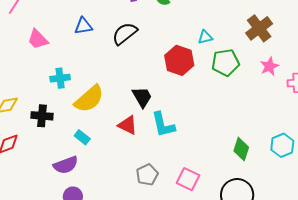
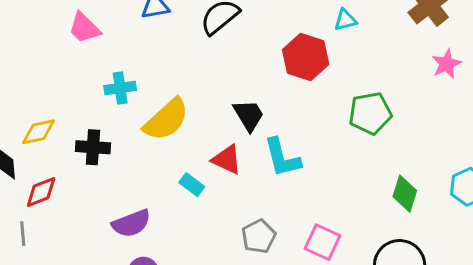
green pentagon: (225, 63) -> (370, 113), moved
cyan rectangle: (82, 137) -> (192, 185), moved

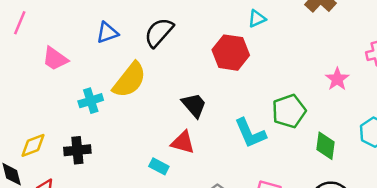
pink star: (446, 64) -> (337, 79), moved
green pentagon: (370, 113) -> (289, 111), moved
yellow semicircle: (166, 120) -> (129, 80), moved
cyan L-shape: (282, 158) -> (250, 133), moved

